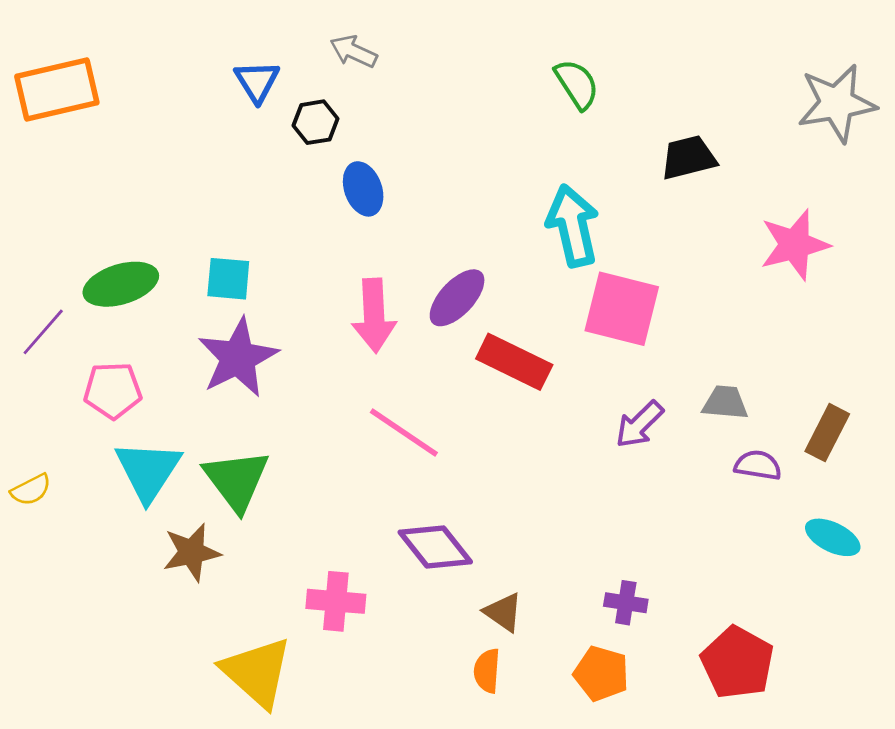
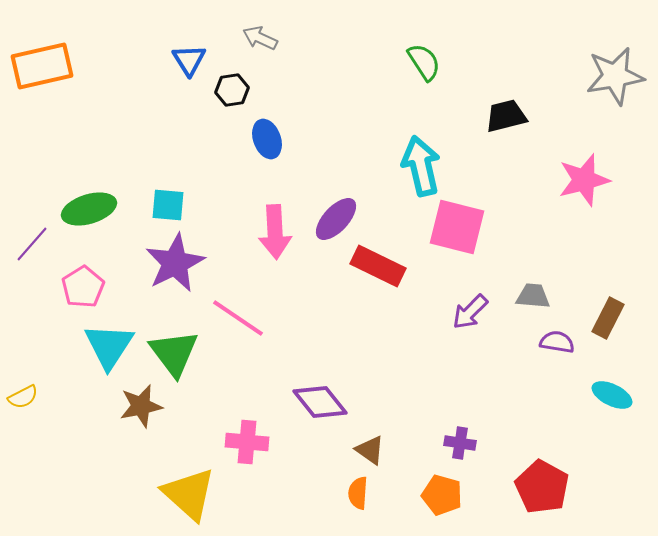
pink pentagon: (113, 390) -> (83, 287), turned -30
pink line: (404, 433) -> (238, 318), moved
yellow semicircle: (31, 490) -> (23, 397), moved

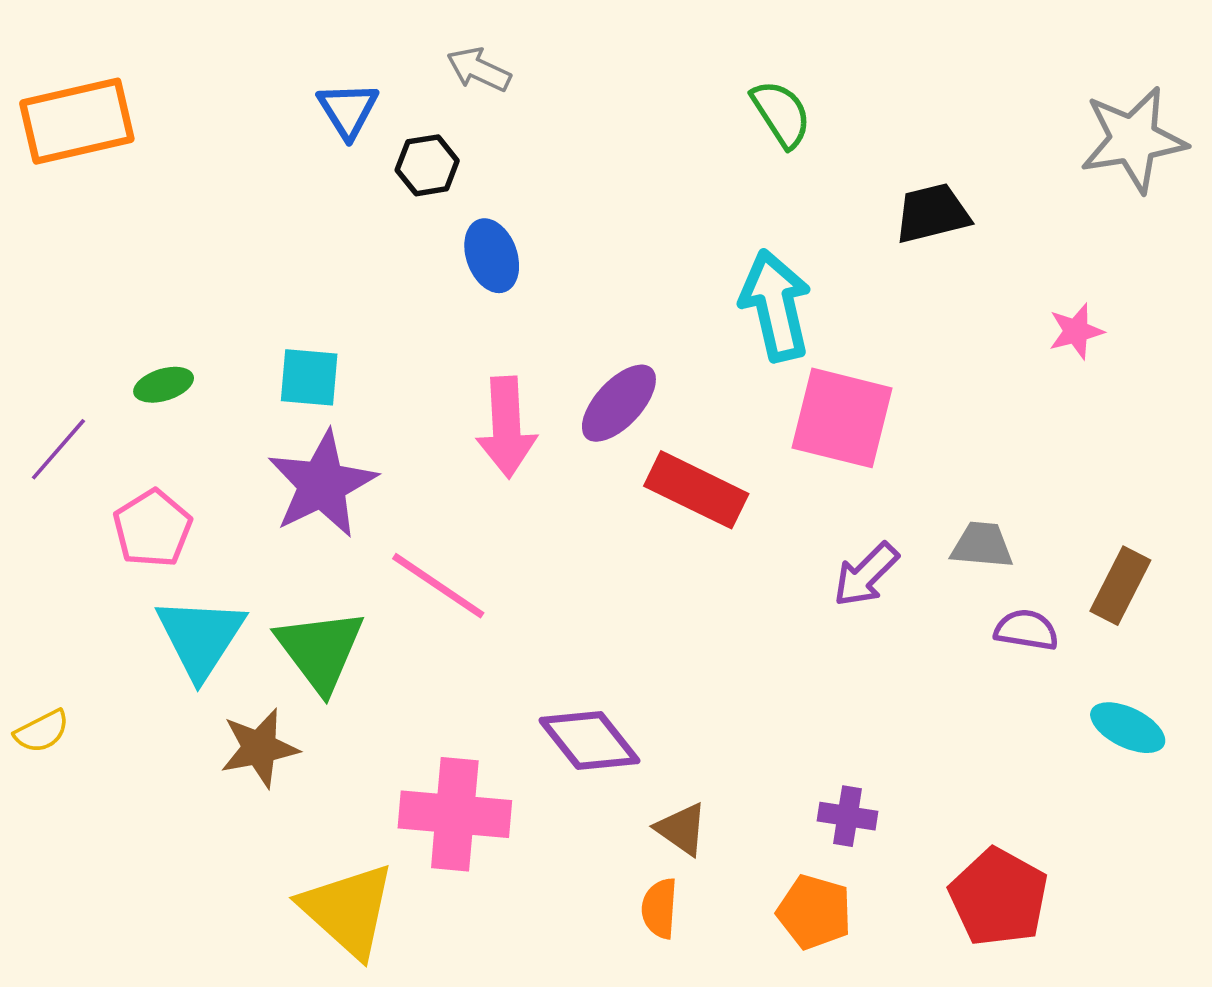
pink star: (584, 180) -> (1076, 331), size x0.6
green ellipse: (89, 209) -> (164, 385), size x0.6
pink cross: (247, 442) -> (455, 814), size x1.4

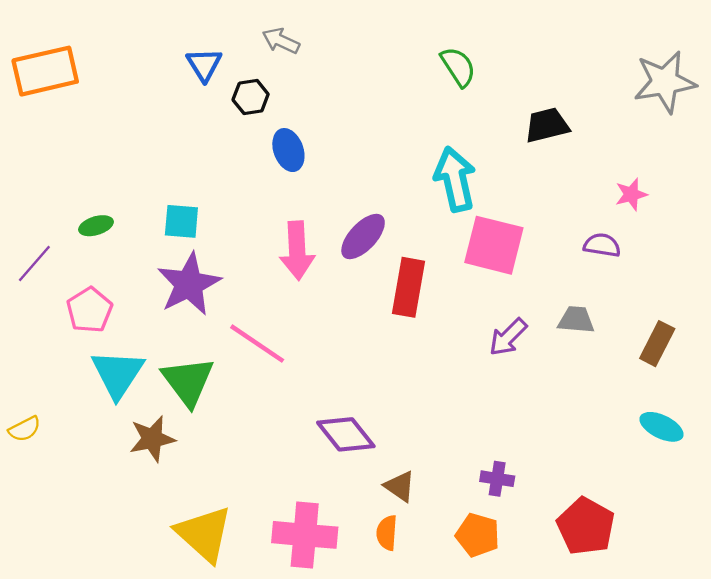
red rectangle: (696, 490) -> (408, 287), turned 74
purple semicircle: (1026, 630) -> (602, 245), moved
pink cross: (455, 814) -> (305, 535), moved

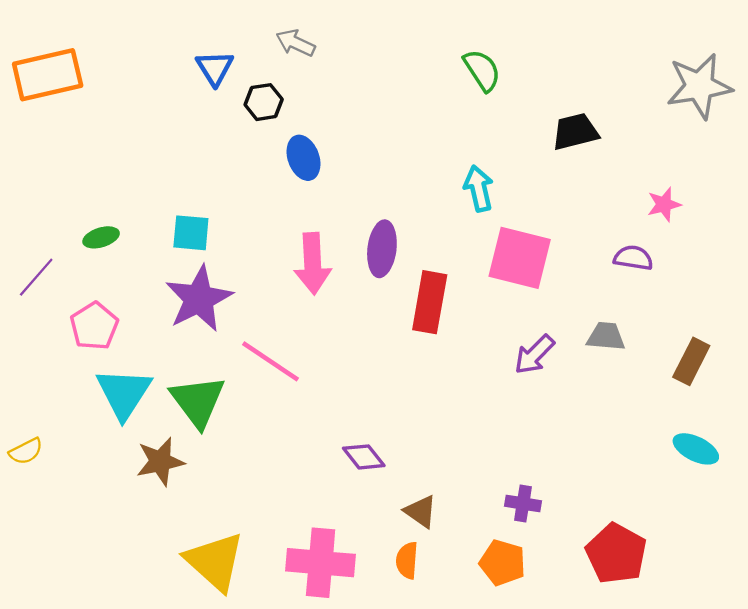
cyan arrow: (455, 179) -> (479, 188), size x0.7
purple ellipse: (363, 237) -> (382, 249), turned -36
purple diamond: (346, 434) -> (364, 457), size x0.7

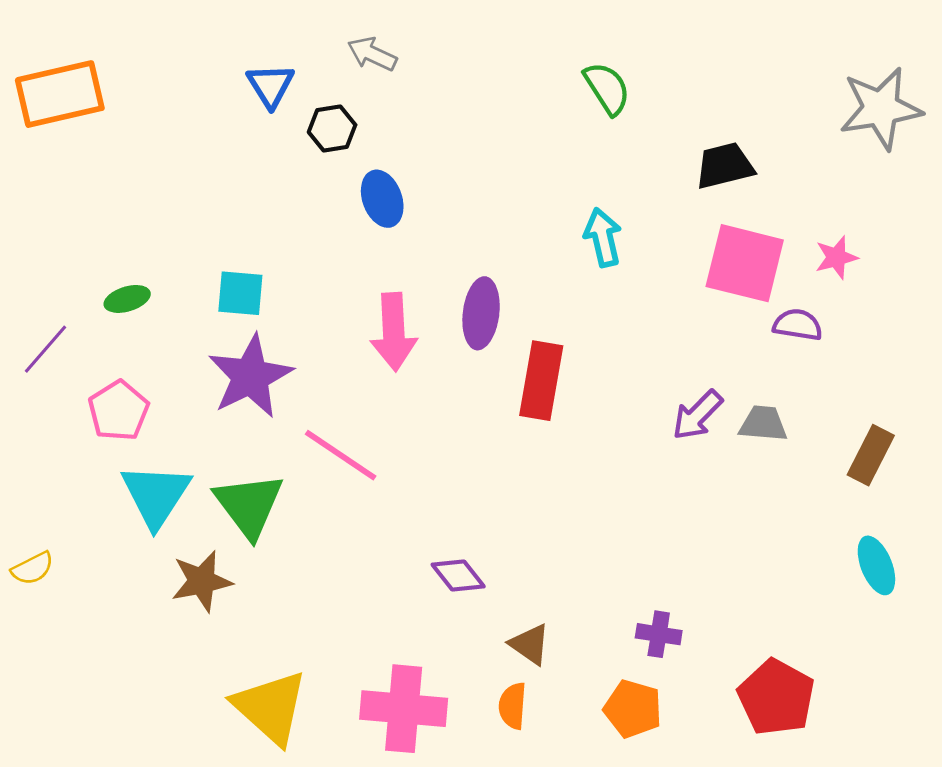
pink square: (520, 258) -> (745, 263), moved
purple arrow: (534, 355) -> (697, 415), moved
cyan ellipse: (696, 449) -> (876, 565), turned 42

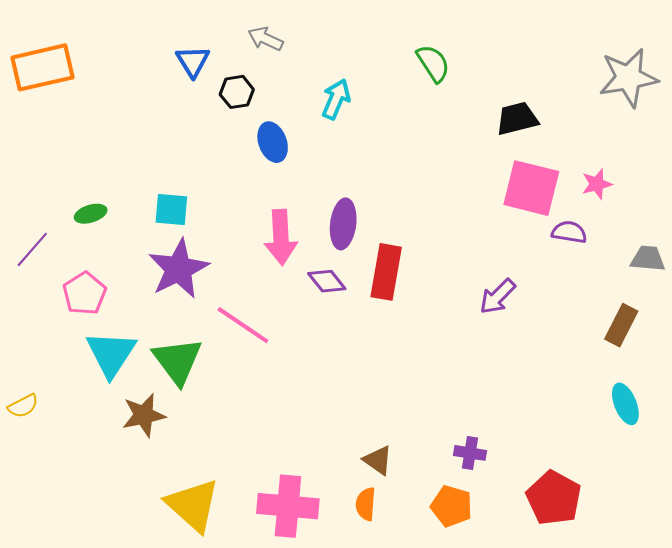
cyan arrow: (603, 237) -> (336, 99), moved, turned 36
gray trapezoid: (763, 424) -> (648, 259), moved
purple diamond: (458, 575) -> (327, 281), moved

